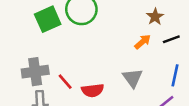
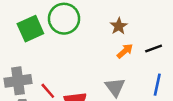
brown star: (155, 17) -> (119, 26), moved

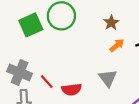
gray cross: (18, 81) -> (20, 72), turned 30

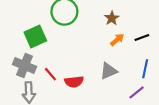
green square: (31, 25) -> (35, 36), moved
gray triangle: (108, 78) -> (109, 71), turned 42

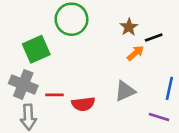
black line: (142, 38) -> (154, 37), moved
red line: (50, 74) -> (55, 95), turned -48
purple line: (137, 92) -> (159, 117), turned 56

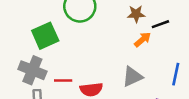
brown star: (129, 27) -> (136, 14), turned 30

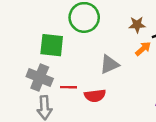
green square: (45, 36) -> (52, 45), turned 30
gray triangle: (132, 77) -> (109, 64), moved

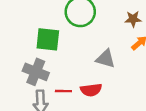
gray triangle: (109, 64) -> (105, 59), turned 40
red line: (69, 87) -> (63, 91), moved

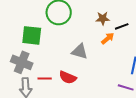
red semicircle: (91, 90) -> (68, 77), turned 30

